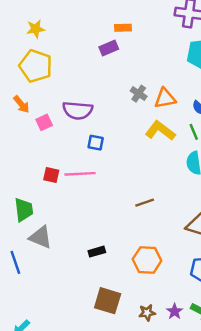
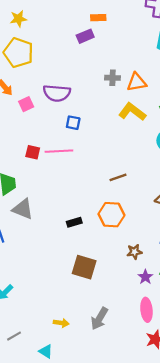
gray cross: (139, 94) -> (113, 78), turned -32
orange hexagon: (147, 260) -> (111, 215), moved
brown star: (147, 313) -> (134, 252), moved

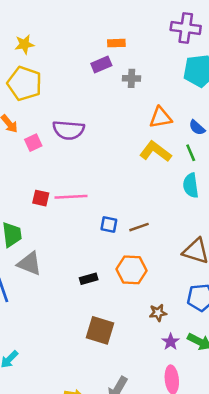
gray cross: (113, 78) -> (131, 78), moved
blue square: (73, 123) -> (109, 225), moved

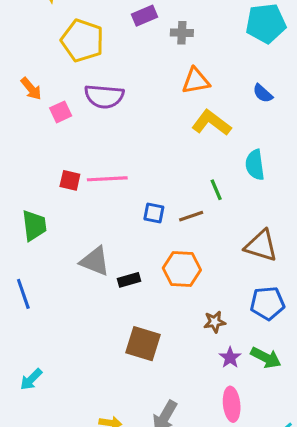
yellow pentagon: (24, 83) -> (82, 40), moved
orange triangle: (160, 117) -> (196, 81), moved
green line: (191, 153) -> (216, 190), moved
gray triangle: (29, 264) -> (95, 261), moved

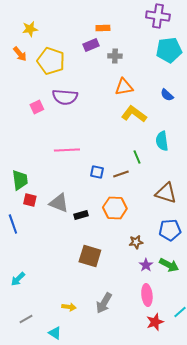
orange arrow: (31, 89) -> (20, 54), moved
red square: (70, 180) -> (30, 200), moved

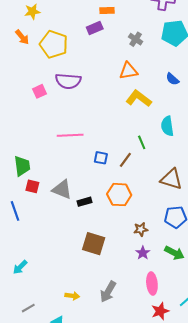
gray cross: (115, 56) -> (136, 39), moved, turned 32
brown line: (121, 174) -> (125, 160), turned -35
purple star: (146, 265) -> (143, 253), moved

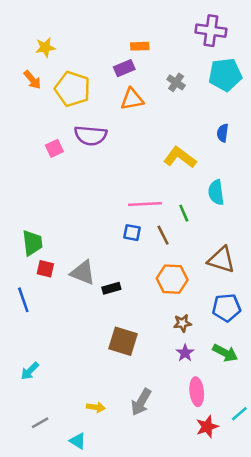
orange triangle: (128, 71) -> (132, 99), moved
blue semicircle: (172, 79) -> (223, 133), turned 56
pink line: (70, 135) -> (145, 204), moved
brown line: (125, 160) -> (163, 235), turned -63
orange hexagon: (119, 195) -> (172, 279), moved

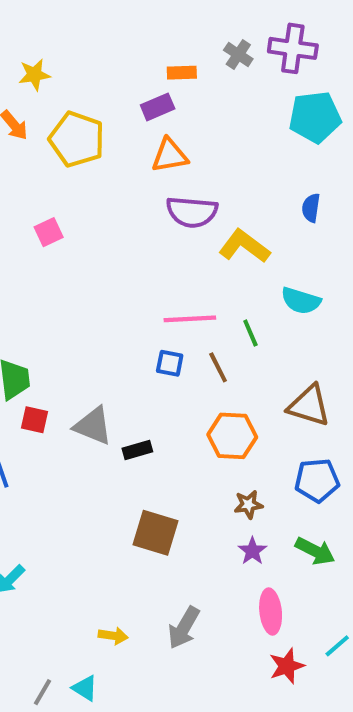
gray cross: (176, 82) -> (238, 54), moved
purple semicircle: (91, 135) -> (192, 212), moved
cyan semicircle: (216, 192) -> (301, 301), turned -65
gray line: (40, 423) -> (43, 692), moved, turned -30

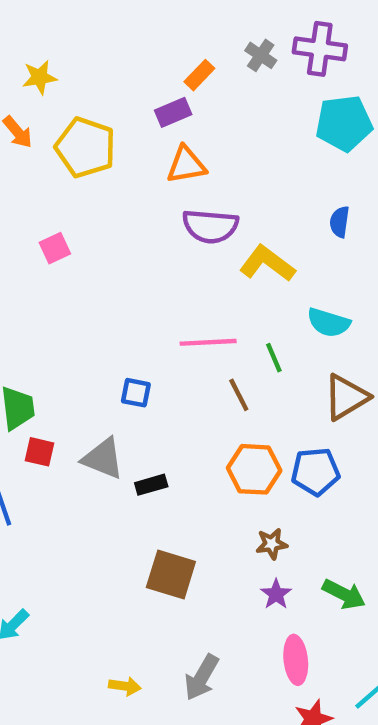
orange rectangle: (182, 73) -> (199, 75), turned -44
blue square: (170, 363) -> (136, 393), moved
brown triangle: (309, 406) -> (346, 397), moved, turned -48
blue pentagon: (317, 480) -> (315, 472), moved

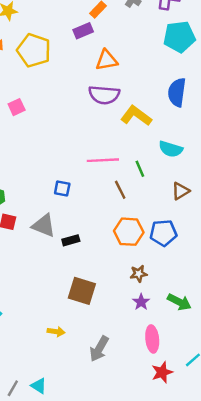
orange triangle: (186, 165) -> (107, 60), moved
blue semicircle: (340, 222) -> (177, 92), size x1.6
brown triangle: (346, 397) -> (181, 191), size x0.7
yellow arrow: (125, 686) -> (56, 332), moved

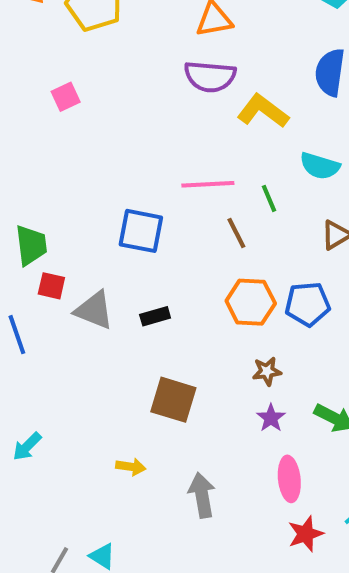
blue square: (62, 189) -> (141, 231), size x1.6
gray triangle: (44, 226) -> (94, 310), moved
gray arrow: (99, 349) -> (202, 495), turned 140

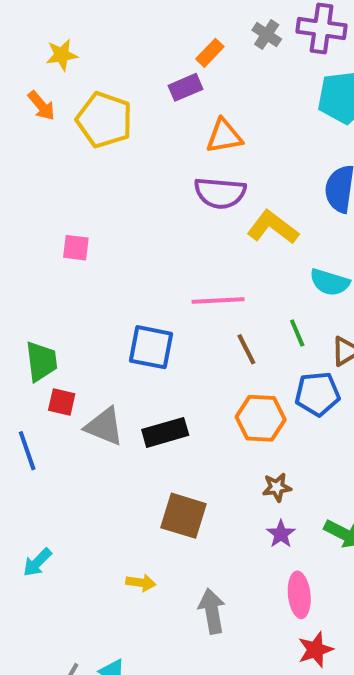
pink square: (66, 97) -> (76, 248), moved, turned 32
green line: (269, 198) -> (297, 333), moved
blue pentagon: (308, 304) -> (317, 394), moved
black rectangle: (155, 316) -> (165, 432), size x1.5

